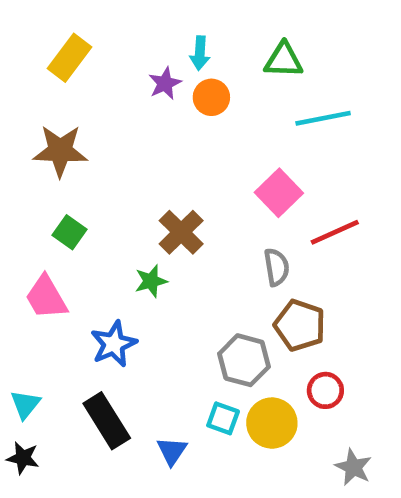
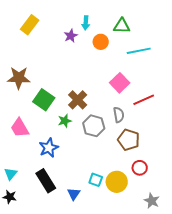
orange circle: (211, 97) -> (101, 42), moved
brown star: (60, 151) -> (19, 78), moved
green square: (69, 232) -> (44, 100), moved, size x1.5
gray hexagon: (244, 360) -> (94, 126), moved

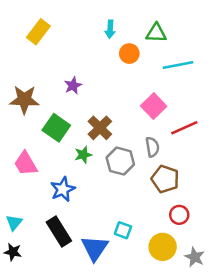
purple star: (71, 36) -> (73, 86), moved
yellow circle: (117, 182) -> (163, 247), moved
blue triangle: (74, 194) -> (95, 248), size x1.6

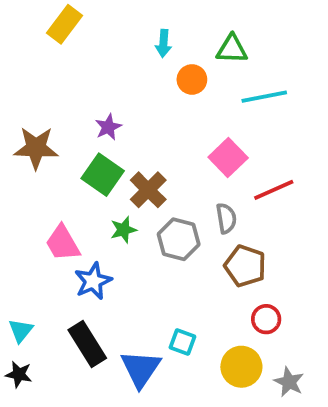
yellow rectangle: (38, 32) -> (64, 24), moved
green square: (56, 128) -> (103, 175), moved
pink trapezoid: (26, 164) -> (63, 243), moved

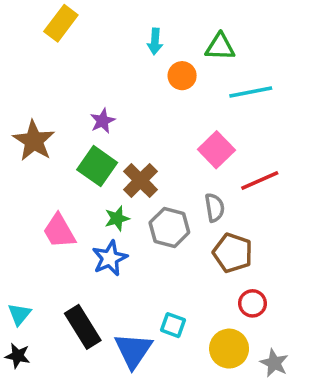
brown star: (36, 148) -> (34, 141), turned 30
blue star: (93, 281) -> (110, 258), moved

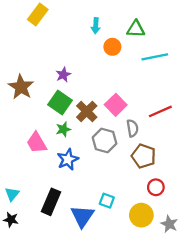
pink square: (216, 150) -> (116, 105), moved
green star: (117, 218) -> (63, 129), moved
black rectangle: (83, 327) -> (51, 202), turned 55

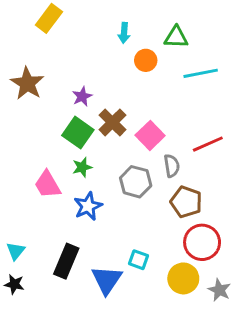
brown star: (21, 87) -> (27, 83), moved
brown cross: (87, 111) -> (112, 122), moved
red circle: (156, 187) -> (202, 242), size x1.6

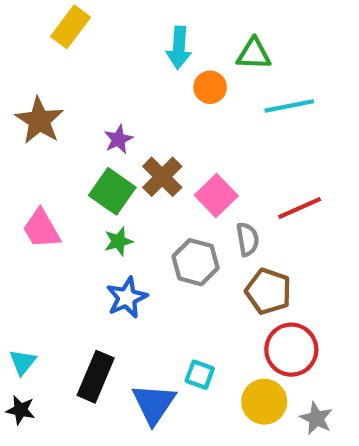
cyan arrow: (124, 33) -> (179, 48), size x1.4
pink trapezoid: (47, 185) -> (41, 229), moved

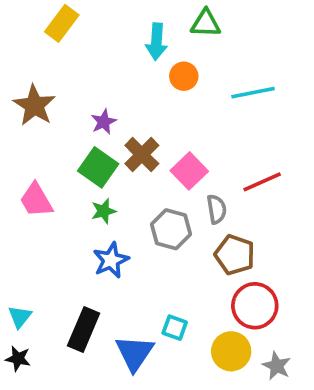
green triangle: (254, 54) -> (206, 23), moved

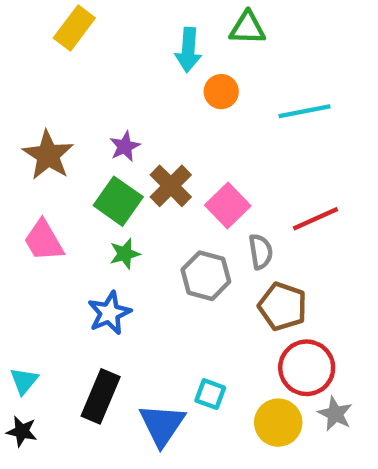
brown star: (34, 105) -> (48, 155), moved
blue star: (111, 260) -> (109, 313), moved
gray star: (277, 366) -> (335, 414), moved

